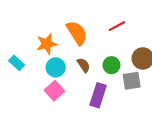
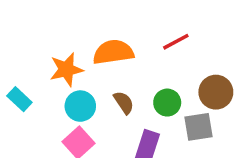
orange semicircle: (77, 33) -> (113, 52), turned -65

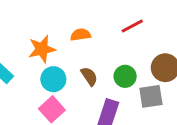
orange semicircle: (113, 52) -> (81, 35), size x0.6

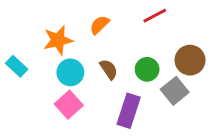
orange semicircle: (81, 35) -> (99, 25), turned -36
gray square: (151, 96) -> (175, 91), turned -30

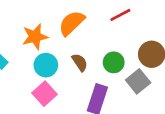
orange semicircle: (99, 25) -> (72, 23), size x1.5

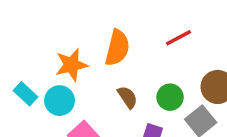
orange semicircle: (72, 23) -> (117, 48), turned 148
cyan circle: (46, 65) -> (60, 101), moved

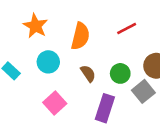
orange star: (71, 65) -> (35, 26), moved, turned -30
cyan circle: (60, 101) -> (48, 62), moved

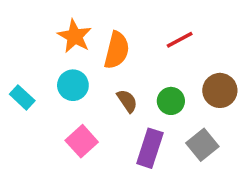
orange star: (35, 26) -> (75, 36), moved
gray square: (143, 91) -> (202, 145), moved

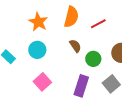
orange semicircle: (117, 50) -> (71, 17), moved
brown semicircle: (127, 101) -> (75, 46), moved

